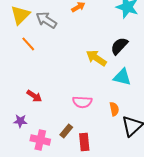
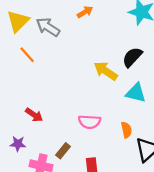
brown rectangle: (66, 131) -> (63, 151), moved

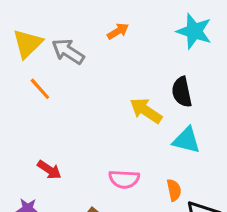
black semicircle: (132, 57) -> (182, 92), turned -55

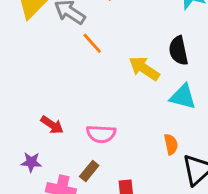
orange line: (40, 89) -> (92, 43), moved
pink semicircle: (124, 179) -> (101, 134), moved

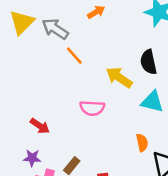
pink semicircle: (101, 134) -> (92, 108), moved
purple star: (31, 162) -> (32, 158), moved

